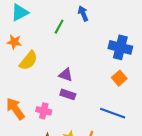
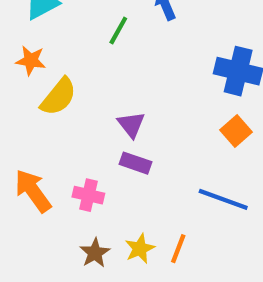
purple triangle: (66, 75) -> (131, 125), turned 32

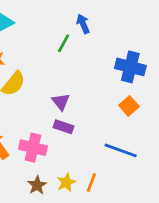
green line: (118, 30) -> (64, 43), moved
pink cross: (88, 195) -> (33, 148), size x1.4

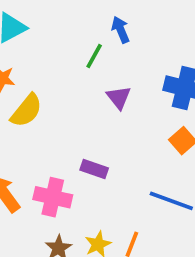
purple triangle: (61, 102) -> (119, 97), moved

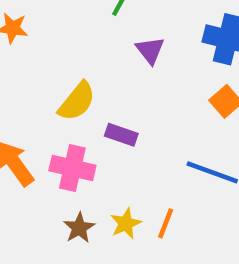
yellow semicircle: (26, 111) -> (77, 101), moved

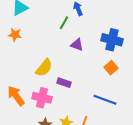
purple triangle: (150, 50) -> (77, 45), turned -32

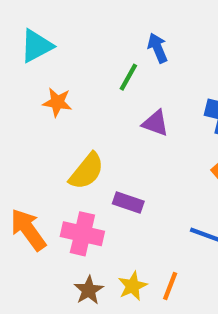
orange star: (15, 35) -> (57, 102), moved

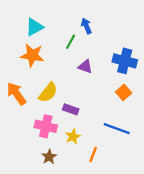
cyan triangle: (36, 46) -> (34, 27), moved
orange star: (57, 102) -> (32, 55), size x1.5
orange arrow: (28, 230) -> (16, 94), moved
yellow star: (133, 286) -> (73, 136), moved

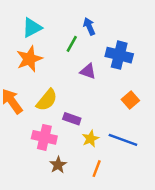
orange star: (32, 55) -> (29, 59), turned -30
blue cross: (125, 61) -> (119, 55), moved
yellow star: (73, 136) -> (90, 139), moved
brown star: (49, 157) -> (58, 165), moved

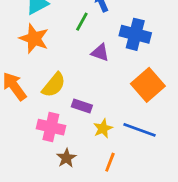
orange star: (29, 59) -> (34, 39), turned -30
orange square: (130, 100) -> (148, 85), size x1.6

